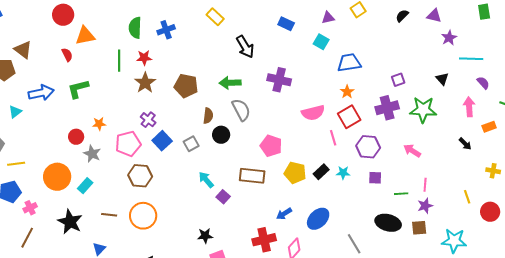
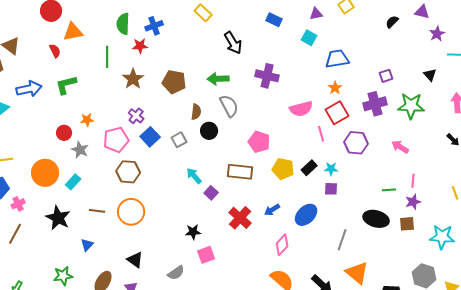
black semicircle: (402, 16) -> (392, 22), moved
red star: (144, 58) -> (140, 46), moved
purple square: (375, 178) -> (331, 189), moved
red cross: (264, 240) -> (240, 218), moved, turned -35
gray line: (354, 244) -> (342, 240), turned 50

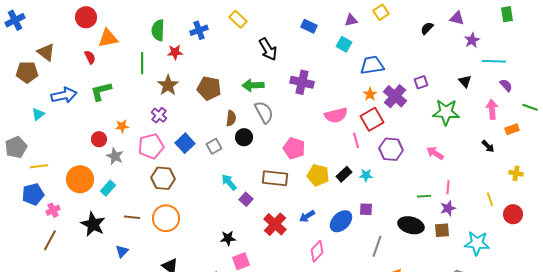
blue cross: (154, 26) -> (199, 30), moved
purple cross: (375, 104) -> (395, 96), moved, turned -35
purple cross: (136, 116) -> (159, 115), moved
purple square: (331, 189) -> (366, 209), moved

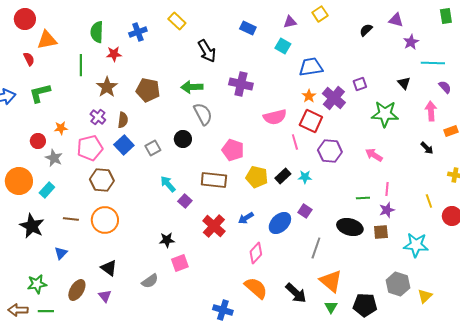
brown semicircle: (231, 118) -> (123, 120), moved
red square: (372, 119) -> (311, 121), turned -35
purple square: (366, 209) -> (305, 211), turned 32

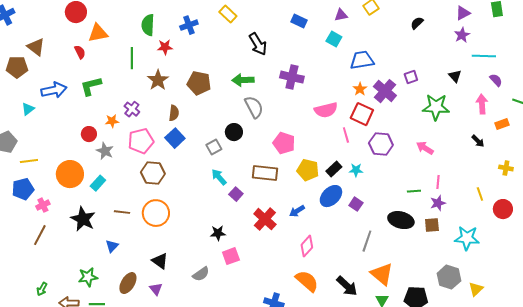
purple triangle: (396, 20) -> (463, 13), moved, turned -42
purple cross: (98, 117) -> (132, 109), moved
gray square: (153, 148) -> (214, 147), moved
blue ellipse: (280, 223) -> (331, 196), moved

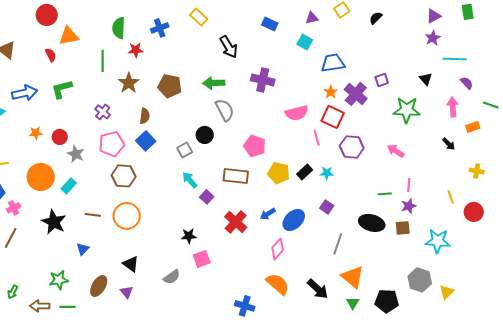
black semicircle: (417, 23) -> (376, 18), moved
orange star: (112, 121) -> (36, 133), moved
blue ellipse: (331, 196) -> (294, 220), moved

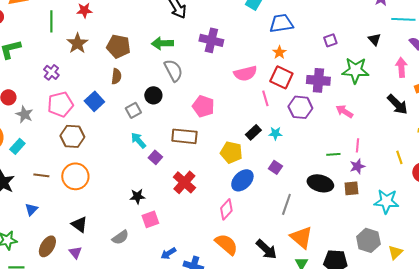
purple cross: (356, 94) -> (318, 80), moved, turned -35
brown semicircle: (145, 116) -> (116, 76), moved
black arrow: (449, 144) -> (397, 104), size x1.6
yellow pentagon: (279, 173) -> (231, 152), moved
blue arrow: (268, 214) -> (168, 253), moved

